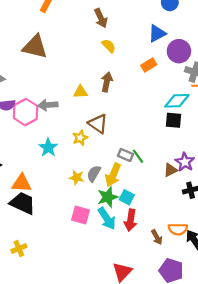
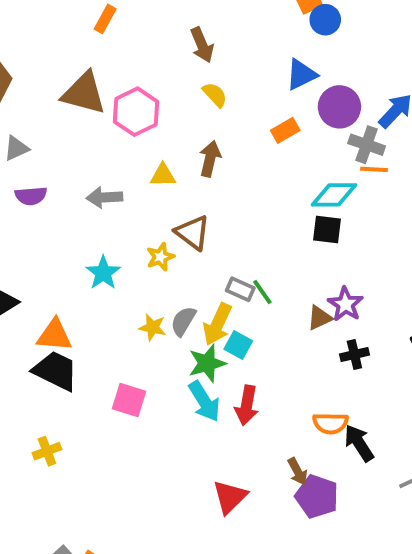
pink hexagon: (26, 112) -> (136, 112), moved
cyan square: (127, 197) -> (238, 345), moved
pink square: (80, 215) -> (129, 400), moved
brown arrow: (157, 237) -> (298, 471), moved

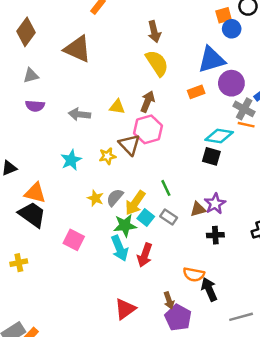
blue triangle: (301, 75) -> (211, 60), size x1.4
yellow semicircle: (215, 95) -> (157, 63), size x1.6
pink hexagon: (136, 112) -> (148, 129), moved
gray rectangle: (240, 289) -> (169, 217), moved

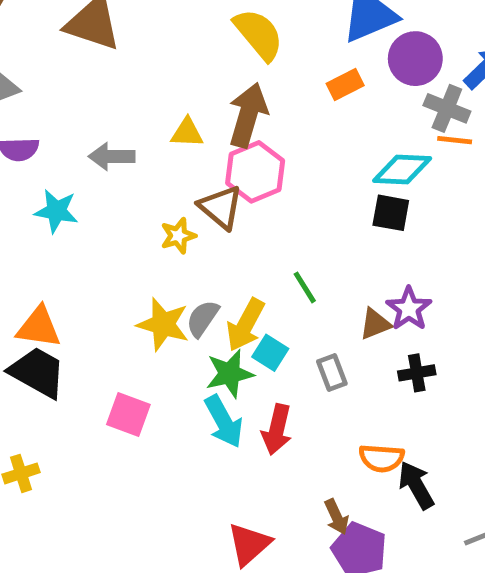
brown arrow: (148, 102) -> (248, 115), size x1.4
cyan star: (71, 160) -> (56, 211), moved, turned -30
yellow star: (95, 198) -> (163, 324), size x1.5
gray rectangle: (169, 217) -> (332, 373), moved, turned 42

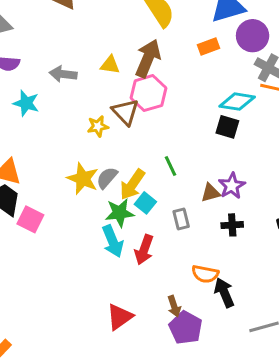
pink square: (128, 415) -> (30, 219), moved

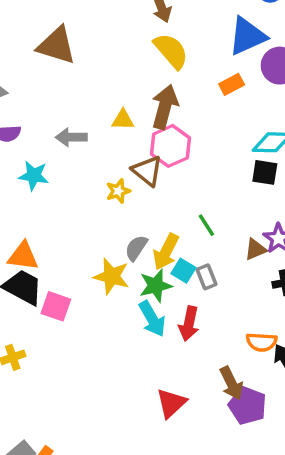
yellow star: (83, 179) -> (111, 276), moved
gray rectangle: (181, 219) -> (207, 277), moved
brown arrow: (174, 306) -> (231, 383), size x1.4

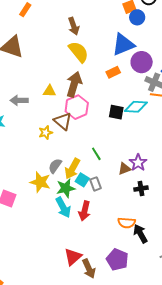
black square: (265, 172) -> (116, 112), moved
brown arrow: (231, 383) -> (89, 269), moved

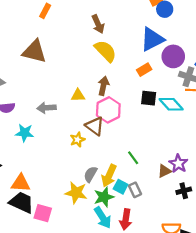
brown arrow: (74, 84) -> (103, 86), size x0.7
cyan diamond: (136, 107) -> (171, 104), turned 50
black square: (116, 112) -> (149, 98), moved

